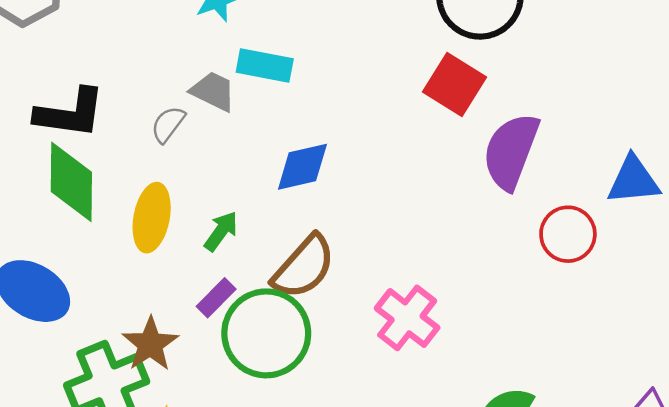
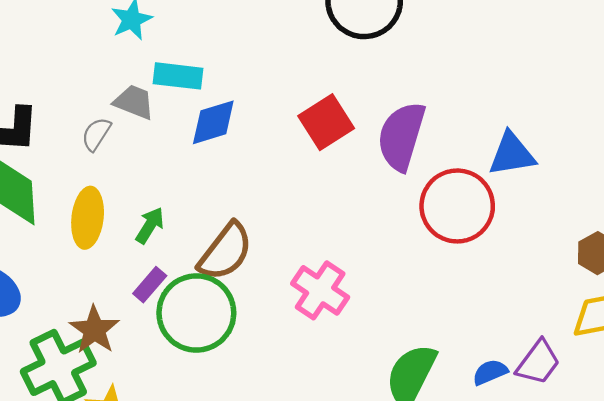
red square: (455, 85) -> (326, 122), moved, turned 30
blue diamond: (302, 167) -> (213, 122), moved
red circle: (568, 234) -> (457, 206), size x1.5

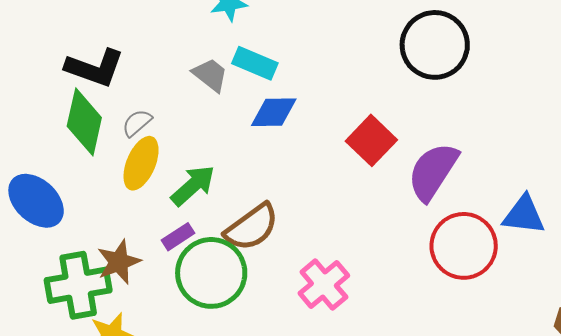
red square: (326, 122) -> (371, 140), turned -30
gray semicircle: (96, 134) -> (137, 123), moved
green arrow: (150, 225) -> (193, 185), size x1.4

